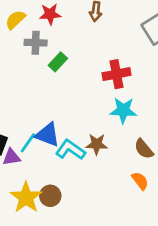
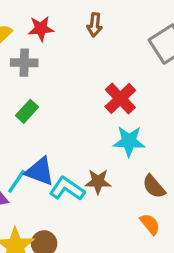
green rectangle: (58, 62) -> (27, 111), moved
red cross: (116, 74) -> (120, 98), turned -32

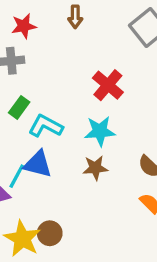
cyan star: (129, 141) -> (100, 131), moved
cyan L-shape: (67, 189) -> (46, 126), moved

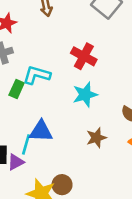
cyan L-shape: (46, 126) -> (37, 75), moved
brown star: (95, 168) -> (96, 138), moved

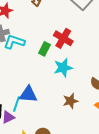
cyan L-shape: (37, 75) -> (14, 42), moved
green rectangle: (17, 89) -> (44, 49), moved

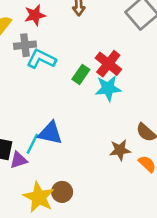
cyan star: (63, 68) -> (108, 88), moved
brown star: (70, 101) -> (120, 150), moved

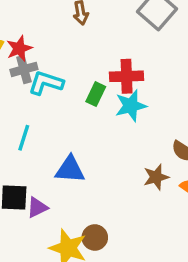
red star: (35, 15) -> (19, 48), moved
red cross: (108, 64) -> (127, 76), turned -32
cyan line: (32, 144) -> (24, 138), moved

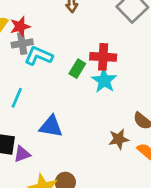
cyan star: (131, 106) -> (104, 81), turned -30

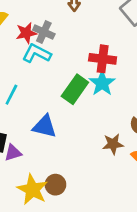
red star: (20, 26) -> (26, 33), moved
gray cross: (22, 43) -> (44, 32), moved, turned 30
green rectangle: (77, 69) -> (75, 89), moved, size x1.5

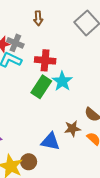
red cross: (103, 59) -> (45, 60), moved
blue triangle: (45, 126) -> (50, 141), moved

